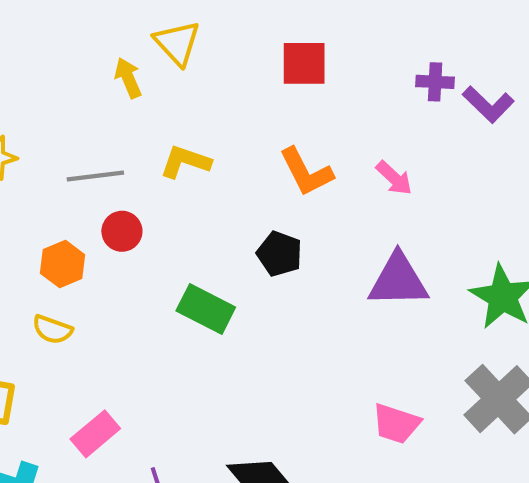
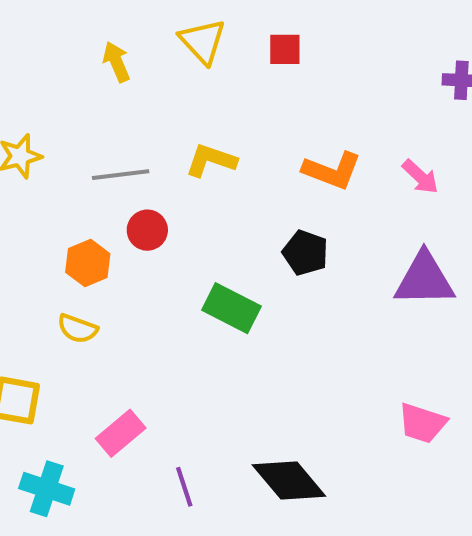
red square: (304, 63) -> (285, 49), moved, size x0.7
yellow arrow: (128, 78) -> (117, 62), moved
orange L-shape: (306, 172) -> (332, 171), turned -42

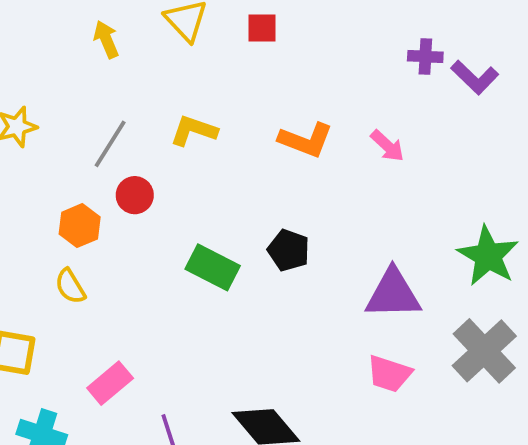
gray line: (121, 175) -> (110, 144), turned -51
black pentagon: (305, 253) -> (289, 250), moved
purple triangle: (424, 279) -> (393, 294), moved
yellow semicircle: (78, 329) -> (70, 286), turned 39

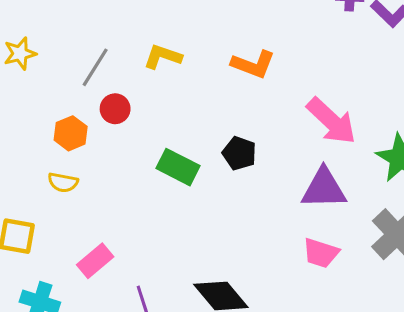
pink arrow: (387, 146) -> (331, 121), moved, size x1.8
yellow semicircle: (70, 286) -> (63, 182), turned -48

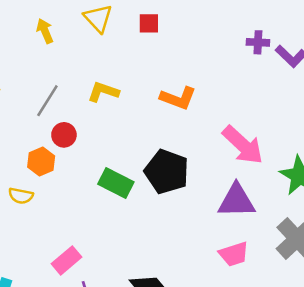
orange hexagon: (71, 133) -> (41, 162), moved
black pentagon: (239, 153) -> (167, 172), size x1.6
pink trapezoid: (321, 253) -> (234, 254), turned -36
pink rectangle: (95, 261) -> (66, 260), moved

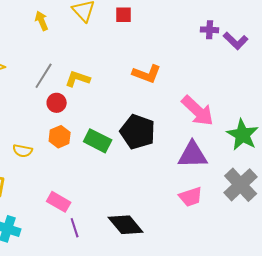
yellow L-shape: (103, 92) -> (78, 79), moved
orange hexagon: (41, 162) -> (60, 137), moved
pink rectangle: (66, 260) -> (59, 202), turned 70

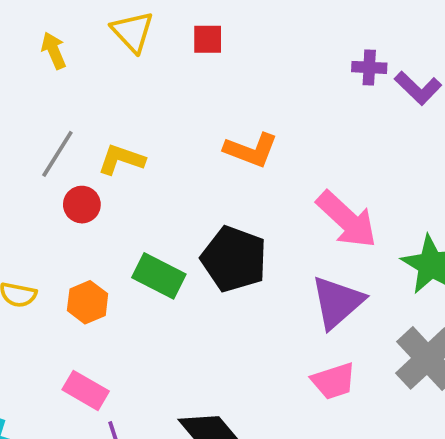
orange hexagon: (60, 137) -> (88, 302), moved
purple triangle: (193, 155) -> (337, 302), turned -40

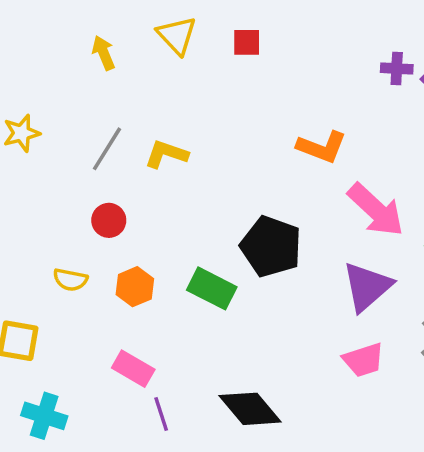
orange L-shape: (251, 150) -> (322, 147), moved
red circle: (82, 205) -> (109, 220), moved
green rectangle: (159, 276) -> (212, 288), moved

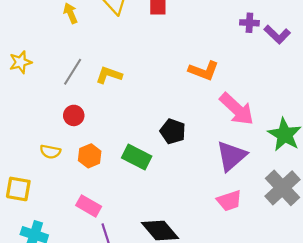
black pentagon: (271, 247) -> (173, 131), size x0.7

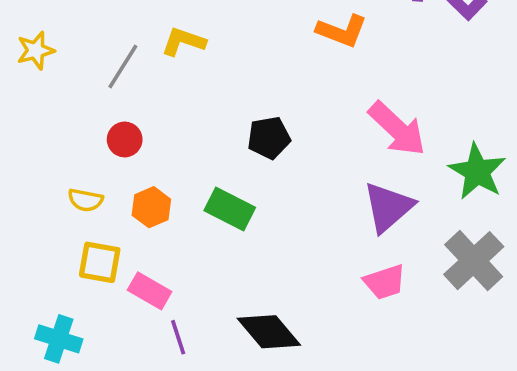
orange L-shape: (204, 71) -> (342, 31), moved
yellow L-shape: (109, 75) -> (183, 42), moved
black pentagon: (173, 131) -> (269, 138), moved, turned -30
yellow square: (18, 189) -> (100, 262), moved

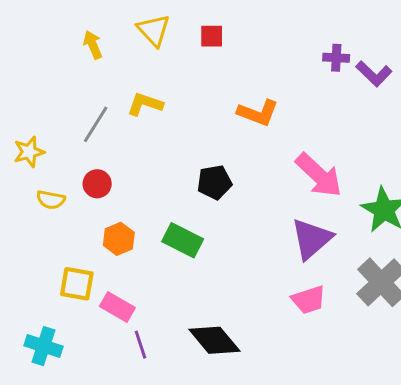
orange L-shape: (342, 31) -> (258, 113), moved
yellow star: (36, 50) -> (29, 152), moved
yellow semicircle: (85, 200) -> (51, 200), moved

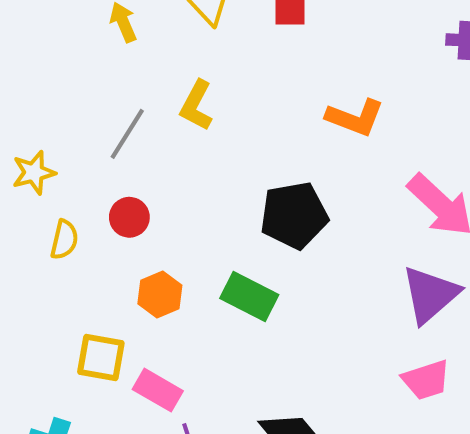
yellow L-shape: (145, 104) -> (196, 105), turned -81
black pentagon: (214, 182) -> (294, 215), size x1.4
yellow semicircle: (51, 200) -> (64, 240), turned -88

